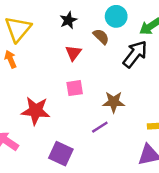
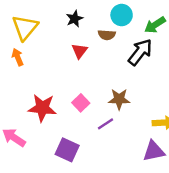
brown semicircle: (101, 36) -> (107, 35), turned 140
pink square: (75, 88) -> (81, 103), moved, turned -35

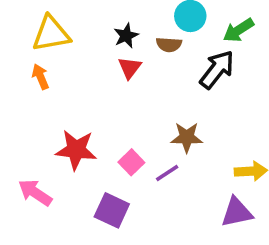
black star: (75, 19) -> (126, 36), moved
yellow triangle: (25, 27) -> (51, 34), turned 40
pink square: (81, 103) -> (131, 162), moved

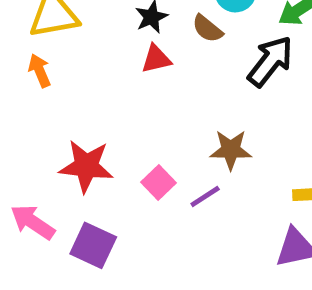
brown semicircle: (169, 45) -> (207, 29), turned 35
red triangle: (130, 68) -> (156, 59), turned 40
purple square: (112, 210) -> (93, 245), moved

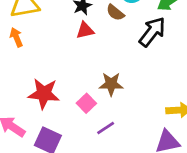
brown star: (231, 150) -> (111, 84), moved
purple line: (205, 196) -> (106, 128), moved

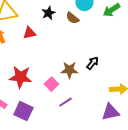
red triangle: (85, 30) -> (29, 33), moved
black arrow: (152, 32) -> (92, 63), moved, size x0.6

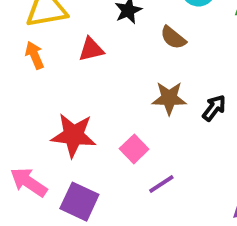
brown semicircle: (72, 18) -> (173, 38), moved
brown star: (69, 70) -> (169, 98), moved

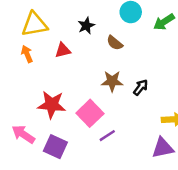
pink square: (134, 149) -> (90, 113), size x1.5

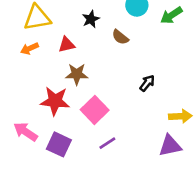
orange arrow: (27, 54) -> (29, 49), turned -91
brown star: (112, 81) -> (77, 74), moved
purple line: (107, 136) -> (107, 143), moved

